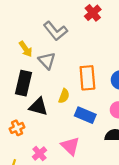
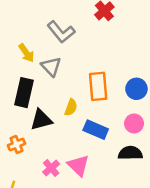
black triangle: (38, 107) -> (41, 120), turned -30
pink cross: (39, 153) -> (51, 168), moved

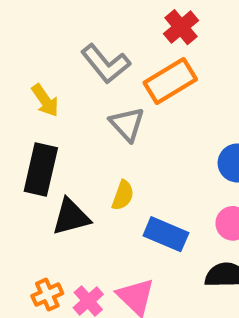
gray triangle: (51, 67) -> (127, 124), moved
orange rectangle: (98, 86) -> (170, 81), moved, turned 64
orange cross: (17, 144) -> (47, 295), moved

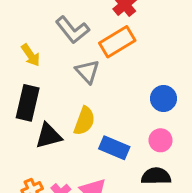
yellow semicircle: (123, 195) -> (84, 121), size x1.4

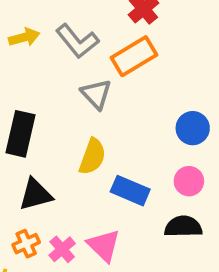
yellow arrow: (31, 55) -> (24, 37), moved, turned -70
black triangle: (49, 136) -> (36, 194), moved

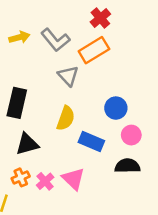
blue circle: (193, 128) -> (116, 108), moved

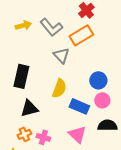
pink circle: (131, 135) -> (102, 100), moved
pink triangle: (73, 179) -> (77, 134), moved
pink cross: (45, 181) -> (43, 137), turned -32

